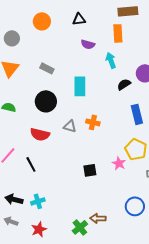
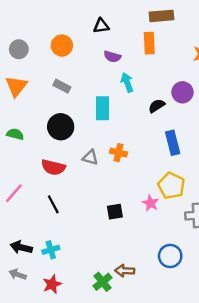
orange circle: (42, 21) -> (62, 46), moved
cyan arrow: (111, 60) -> (127, 82), moved
black line: (31, 164) -> (53, 204), moved

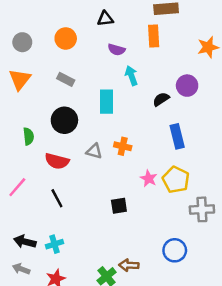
green semicircle: (15, 134) -> (28, 136), moved, turned 70
pink star: (150, 203) -> (149, 178), moved

